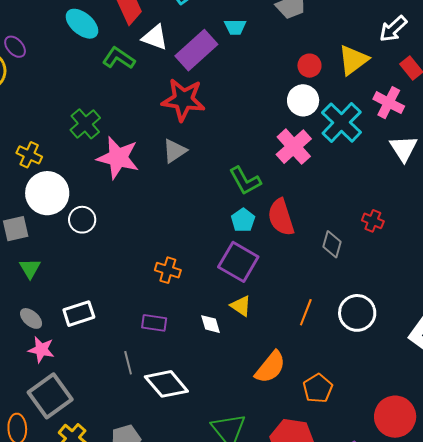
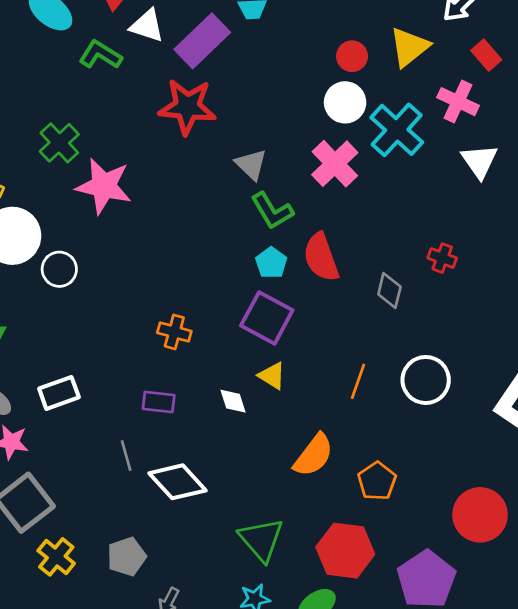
gray triangle: (175, 151) -> (251, 164), moved, turned -40

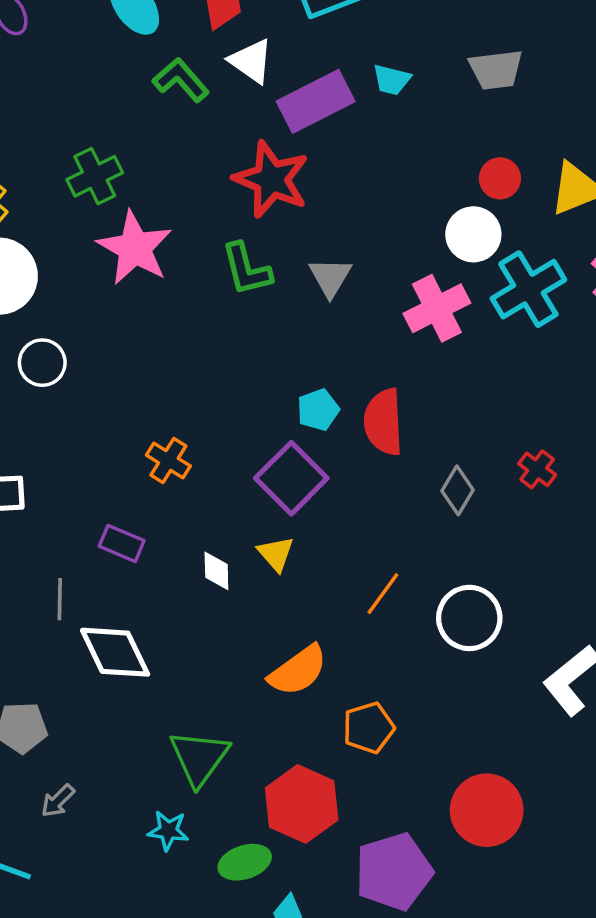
green L-shape: (272, 211) -> (246, 269), moved
white circle: (59, 269) -> (42, 363), moved

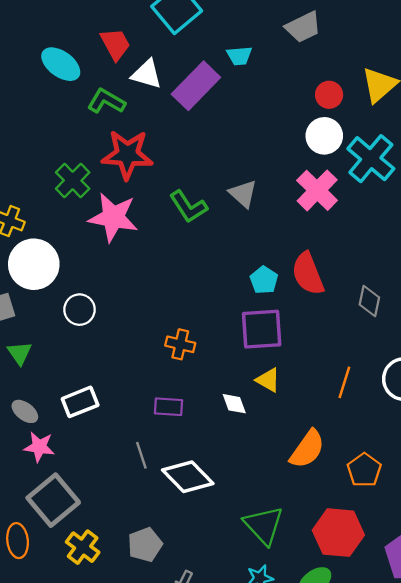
red star: (271, 179) -> (127, 154), moved
purple square: (291, 478) -> (262, 329), turned -30

